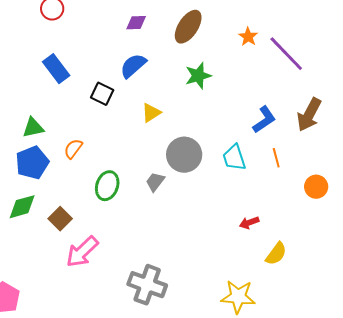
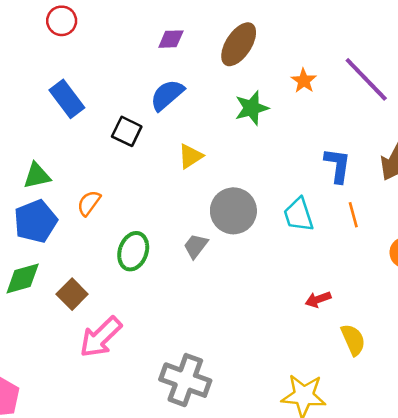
orange star: (248, 37) -> (304, 81), moved
blue L-shape: (264, 120) -> (338, 165), turned -48
yellow semicircle: (276, 254) -> (353, 340), turned -60

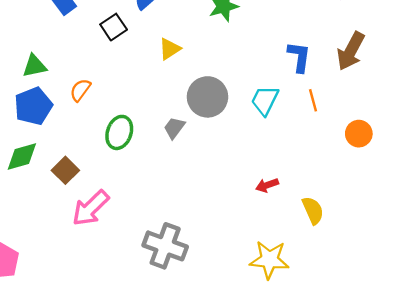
black square: (127, 131) -> (114, 27), turned 30
cyan trapezoid: (298, 215) -> (265, 100), turned 44
red arrow: (318, 299) -> (267, 185), moved

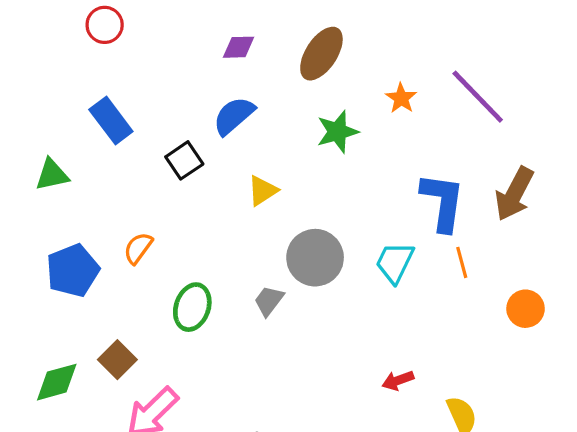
blue L-shape: (299, 57) -> (443, 202), size x1.4
green triangle: (34, 66) -> (52, 175), moved
green diamond: (22, 157) -> (57, 382), moved

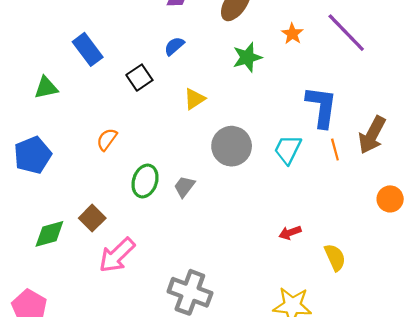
blue semicircle: (234, 116) -> (174, 46), size x0.7
brown arrow: (514, 194) -> (372, 135), moved
blue pentagon: (73, 270) -> (33, 155), moved
gray trapezoid: (269, 301) -> (184, 187), moved
orange circle: (526, 309) -> (390, 199), moved

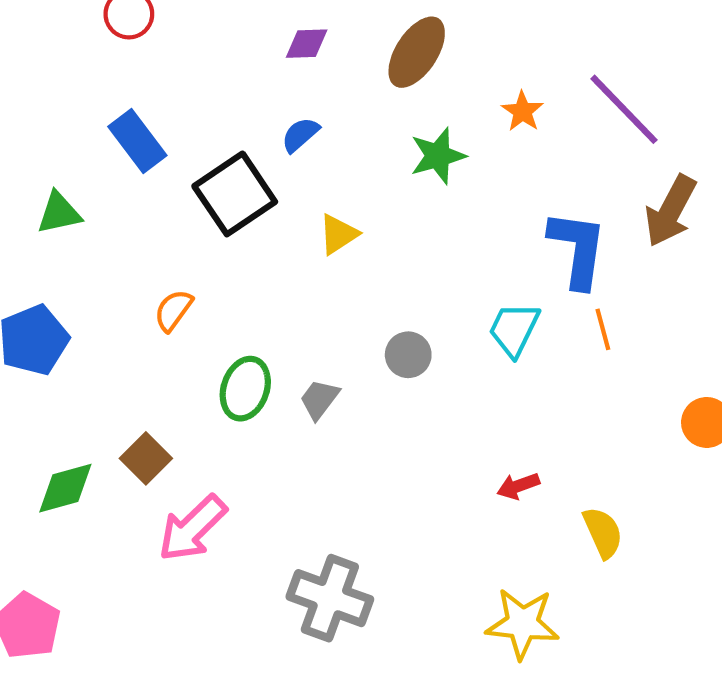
black square: (139, 78) -> (235, 194), size x1.6
brown arrow: (372, 135) -> (671, 211), moved
gray circle: (232, 146) -> (408, 355), moved, size x0.6

